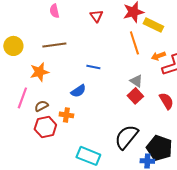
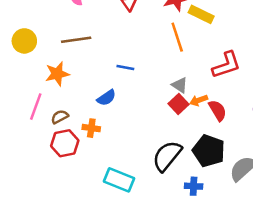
orange arrow: (158, 56) -> (199, 100), moved
black pentagon: (159, 148) -> (209, 151), moved

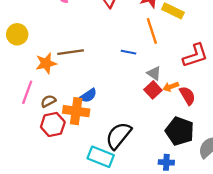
brown line: (76, 40) -> (71, 52), moved
blue line: (125, 67) -> (128, 52), moved
blue semicircle: (106, 98) -> (88, 96), moved
orange cross: (91, 128) -> (76, 111), size x1.6
black semicircle: (167, 156) -> (118, 136), moved

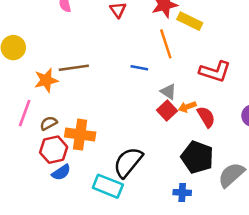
red L-shape: (195, 55) -> (215, 72), turned 36
blue semicircle: (88, 96) -> (61, 172), moved

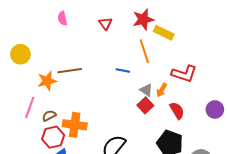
orange arrow: (187, 107) -> (162, 90), moved, turned -40

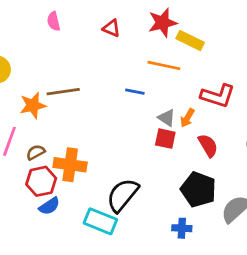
red triangle: (105, 24) -> (111, 28), turned -32
orange line: (144, 51) -> (164, 65), turned -60
red square: (145, 105) -> (165, 139), turned -35

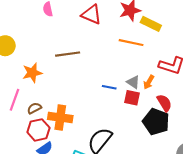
red triangle: (111, 28) -> (92, 15), size x1.5
brown line: (63, 92) -> (68, 54), moved
blue line: (135, 92) -> (109, 87), moved
black pentagon: (198, 190) -> (156, 122), moved

